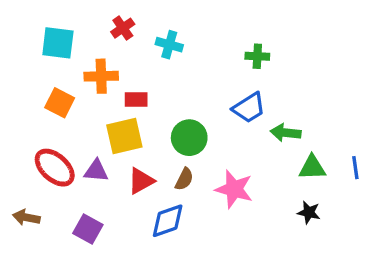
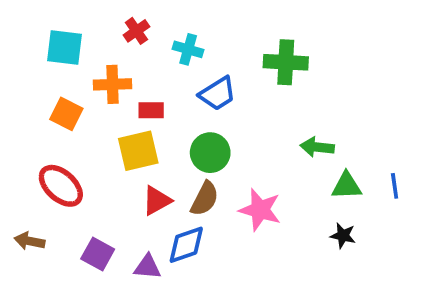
green cross: (257, 56) -> (286, 62), size x1.6
blue trapezoid: (249, 108) -> (218, 94), moved
purple triangle: (96, 171) -> (148, 267), moved
brown semicircle: (184, 179) -> (205, 199), size x1.4

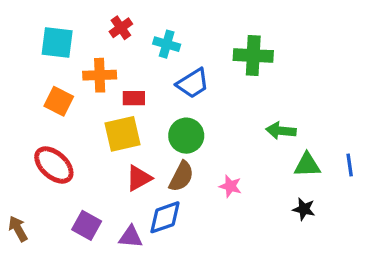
pink star: (260, 210) -> (230, 186), size x0.6
brown arrow: (30, 241) -> (18, 229), moved, turned 50

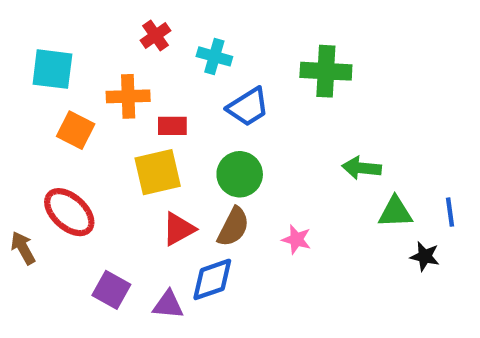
cyan square: (57, 42) -> (52, 69), moved
black star: (304, 209) -> (425, 256), moved
brown arrow: (18, 229) -> (23, 248), moved

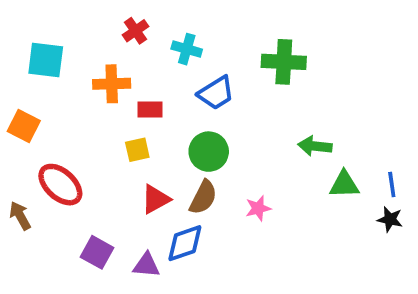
orange square: (76, 130) -> (24, 126), moved
yellow square: (158, 172) -> (137, 150), size x0.6
pink star: (296, 239) -> (258, 208), turned -30
black star: (425, 256) -> (390, 219), moved

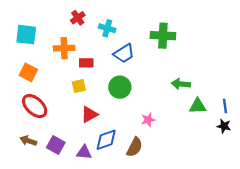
orange square: (24, 126) -> (28, 72), moved
brown semicircle: (203, 197) -> (135, 147), moved
brown arrow: (20, 216) -> (28, 141), moved, turned -42

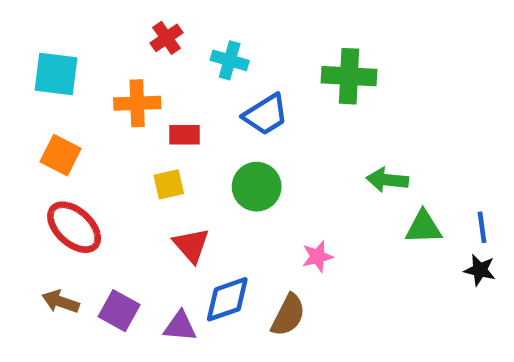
red triangle: (89, 114) -> (191, 245), turned -42

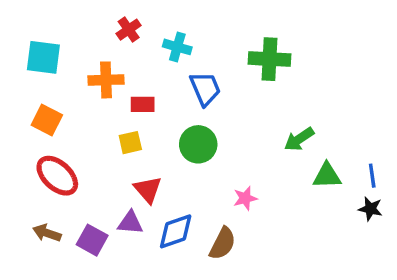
blue trapezoid: (266, 115) -> (205, 89), turned -81
green arrow: (387, 180) -> (299, 139), turned -40
purple triangle: (180, 326) -> (130, 223), moved

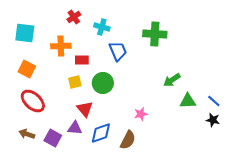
green circle: (198, 144) -> (103, 83), moved
blue line: (372, 176) -> (214, 101), turned -40

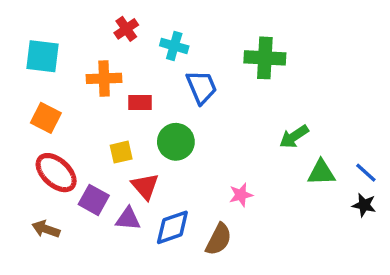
yellow square: (75, 82) -> (121, 152), moved
purple square: (53, 138) -> (94, 200), moved

